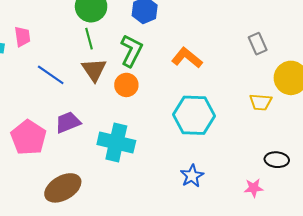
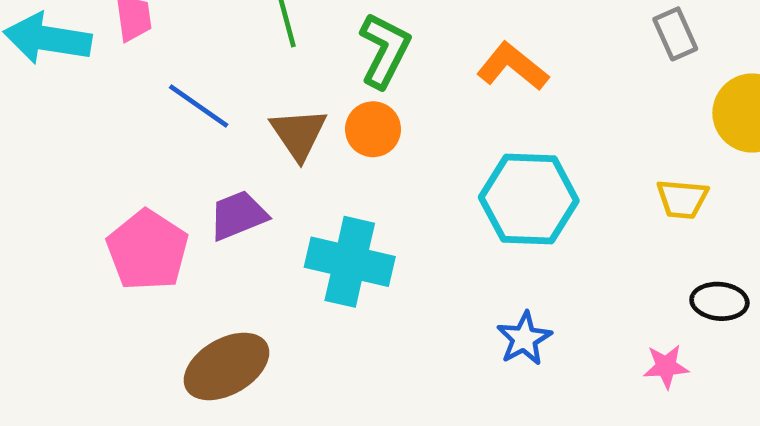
brown triangle: (94, 70) -> (299, 134), moved
yellow trapezoid: (261, 102) -> (682, 199), moved

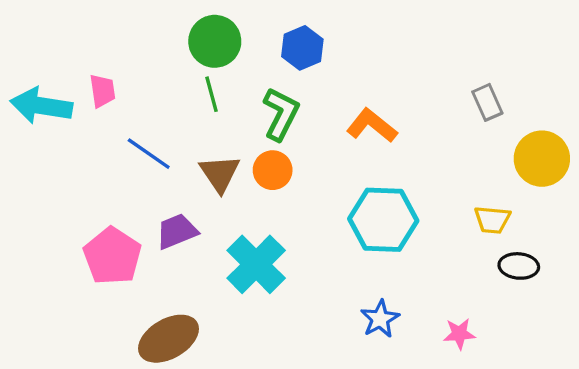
cyan cross: (350, 262) -> (256, 264), turned 32
black ellipse: (719, 301) -> (519, 266), moved
pink star: (666, 366) -> (459, 334), moved

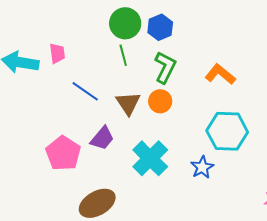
blue hexagon: (302, 48) -> (160, 27), moved
purple trapezoid: (177, 231) -> (102, 138), turned 152
blue star: (380, 319) -> (202, 167), moved

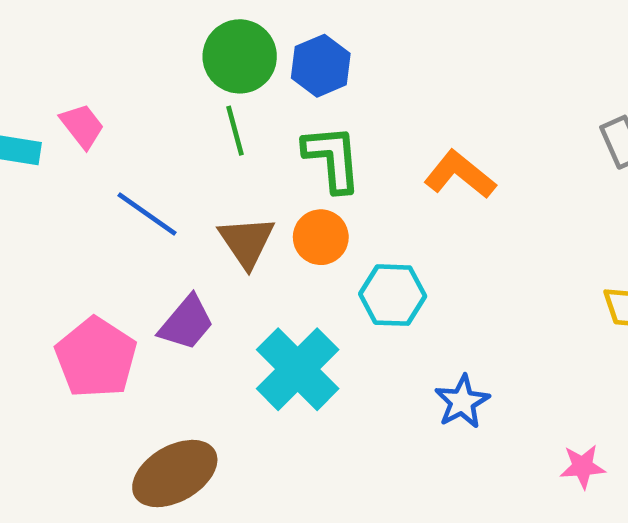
pink trapezoid: (57, 53) -> (82, 126), turned -30
green L-shape: (165, 67) -> (332, 158), turned -32
cyan hexagon: (227, 131) -> (393, 295), moved, size x0.7
blue star: (202, 167) -> (462, 402), moved

